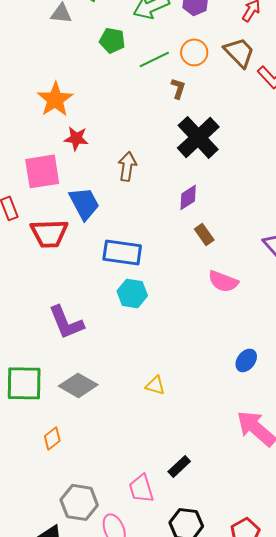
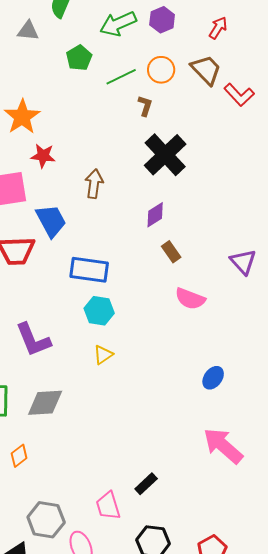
green pentagon: (112, 40) -> (79, 58), turned 30
gray diamond: (78, 385) -> (45, 403), turned -33
yellow triangle: (155, 385) -> (103, 355), moved, turned -50

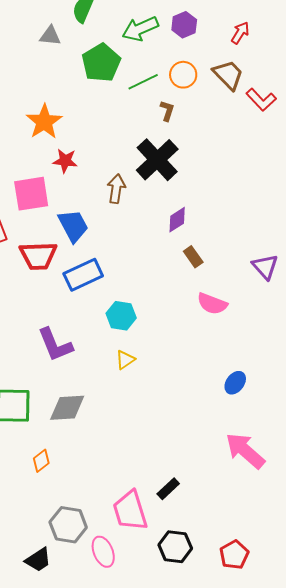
green pentagon: (79, 58) -> (101, 63), size x1.5
black cross: (165, 155) -> (157, 160), moved
blue rectangle: (89, 270) -> (83, 275), moved, turned -33
pink trapezoid: (108, 506) -> (130, 511), size x1.4

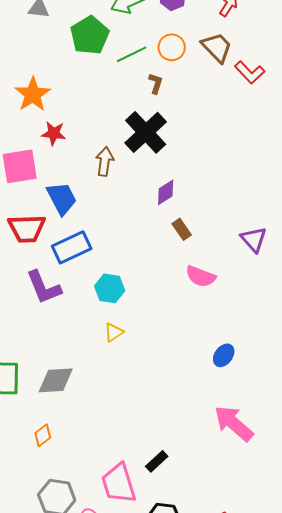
purple L-shape: (55, 345) -> (44, 287), moved
orange diamond: (41, 461) -> (43, 435), moved

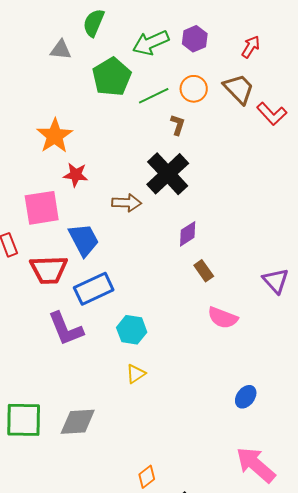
brown arrow: (105, 161) -> (127, 203), turned 84
orange diamond: (43, 435) -> (147, 477), moved

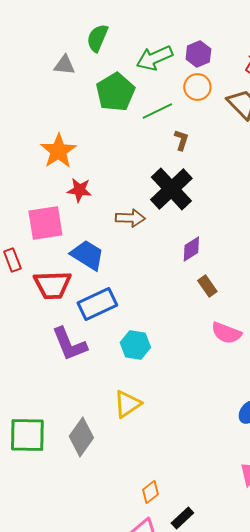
orange circle: (194, 89) -> (197, 87), moved
blue trapezoid: (84, 240) -> (87, 255), turned -30
yellow triangle: (136, 374) -> (127, 404), moved, size x1.4
gray diamond: (78, 422) -> (81, 437), turned -51

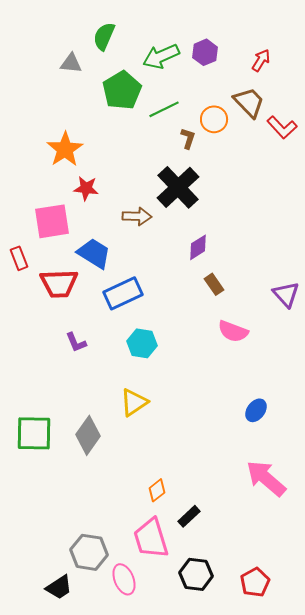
orange circle: (197, 87) -> (214, 119), moved
blue rectangle: (97, 304) -> (123, 293), moved
purple L-shape: (69, 344) -> (76, 342), size x0.6

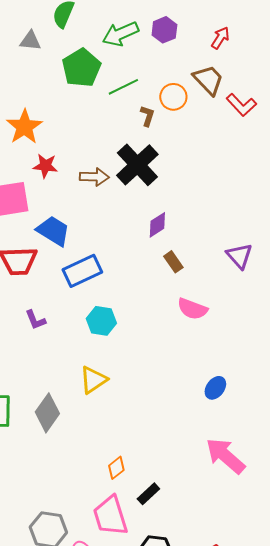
brown arrow: (137, 216) -> (94, 177), moved
purple triangle: (286, 294) -> (239, 256), moved

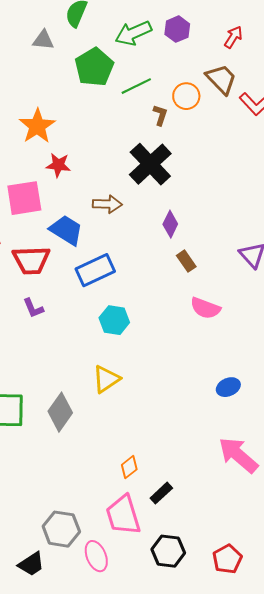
brown arrow: (94, 177) -> (107, 204), moved
purple diamond: (157, 225) -> (170, 224), turned -32
purple L-shape: (35, 320) -> (33, 308), moved
blue ellipse: (215, 388) -> (228, 387), turned 30

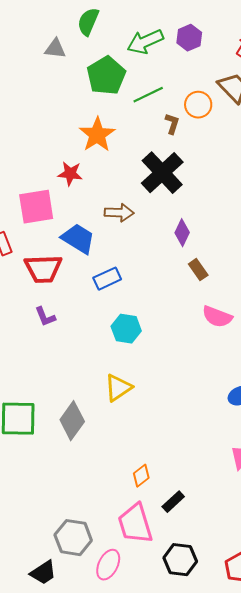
orange star: (37, 126) -> (97, 135), moved
blue rectangle: (95, 270) -> (107, 279), size x0.7
pink ellipse: (96, 556) -> (108, 565), turned 48

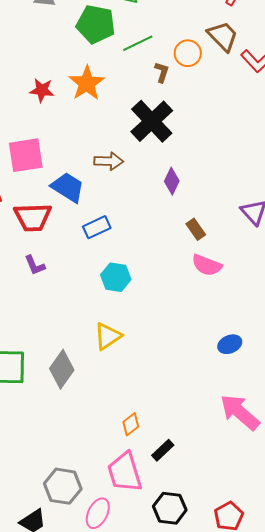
green pentagon: (106, 76) -> (96, 24), turned -30
red star: (70, 174) -> (42, 90), moved
brown rectangle: (198, 270) -> (196, 229), moved

